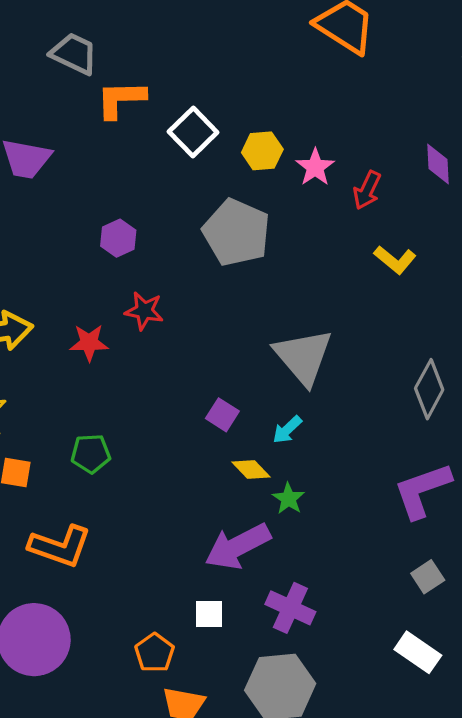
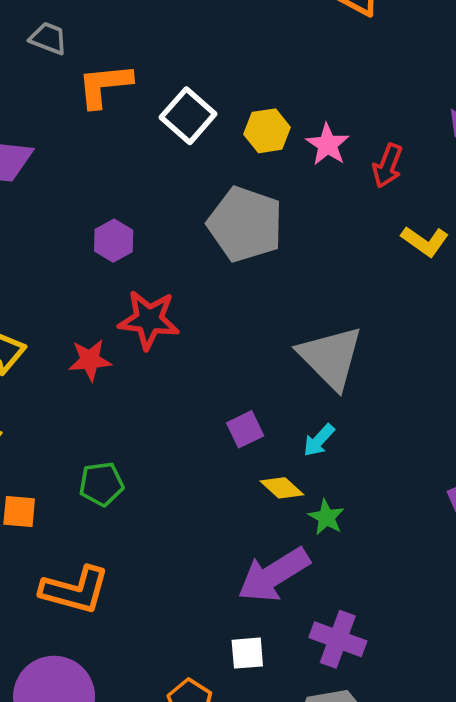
gray trapezoid: (74, 54) -> (48, 38), size x0.7
red star: (144, 311) -> (149, 320), size x1.4
purple square: (222, 415) -> (245, 429), turned 36

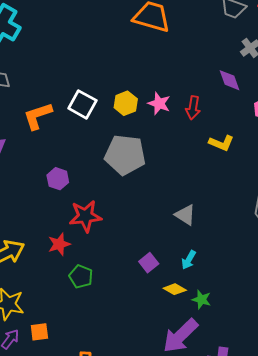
orange L-shape: (105, 85) -> (38, 116), moved
gray triangle: (331, 357) -> (185, 215), size x0.6
green pentagon: (101, 484) -> (81, 276), moved, turned -30

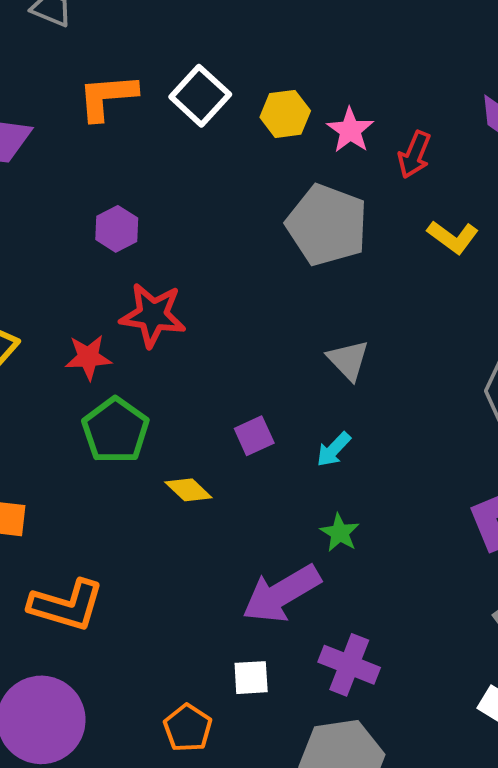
gray pentagon: (125, 155) -> (327, 225), moved
green pentagon: (81, 276) -> (116, 430), size x1.4
yellow diamond: (175, 289) -> (188, 490), moved

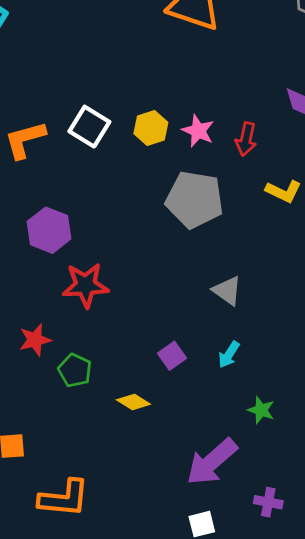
purple hexagon: (117, 229) -> (49, 230), size x1.4
red star: (88, 357) -> (35, 340), moved
green pentagon: (116, 430) -> (75, 370), size x0.7
green star: (340, 533) -> (261, 410), moved
purple cross: (349, 665) -> (268, 502), size x0.7

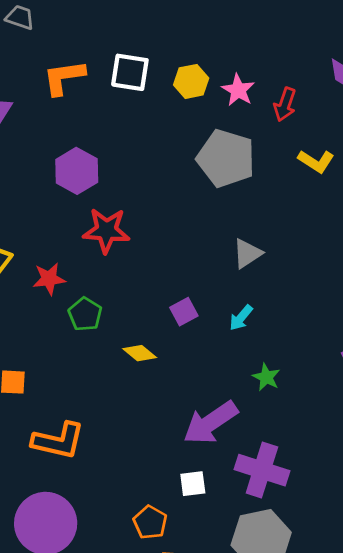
white square: (89, 127) -> (130, 72), turned -30
gray triangle: (227, 291) -> (247, 253), turned 44
purple cross: (268, 502) -> (262, 470), size x1.8

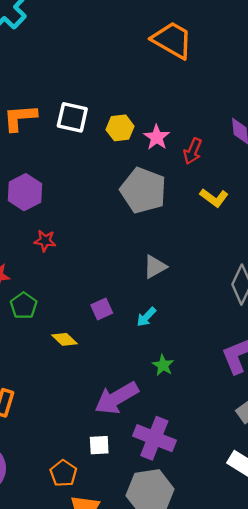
red star: (106, 230) -> (45, 241), size x0.6

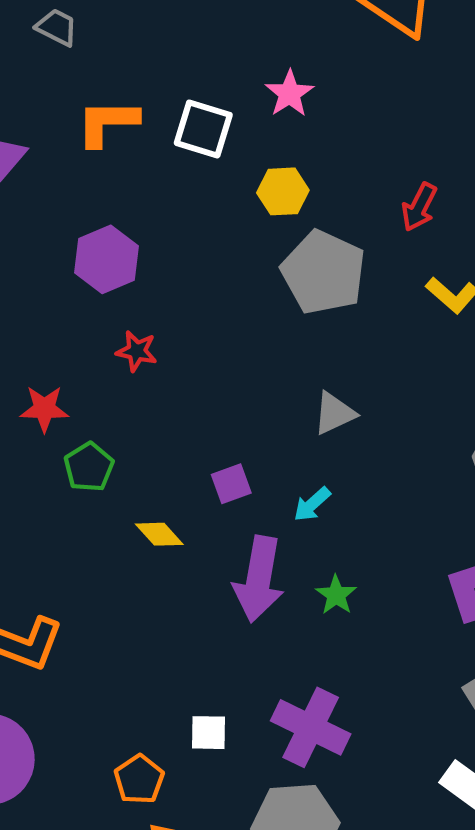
yellow hexagon: (120, 128) -> (283, 191), moved
pink star: (157, 137) -> (290, 94), moved
purple arrow: (117, 398) -> (259, 579), moved, turned -54

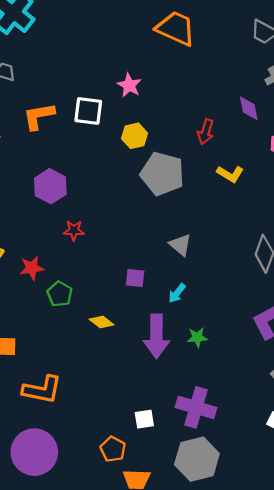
gray triangle: (334, 413) -> (180, 245), turned -45
purple square: (231, 484) -> (135, 278), moved, turned 36
green star: (336, 595) -> (197, 337), turned -30

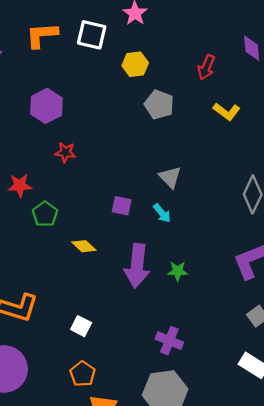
gray pentagon: (162, 174) -> (159, 105), size x0.7
cyan arrow: (177, 293) -> (162, 213), moved, turned -84
purple cross: (196, 407) -> (169, 341), size x0.7
white square: (144, 419) -> (81, 326), moved, turned 30

